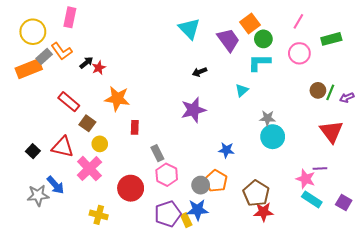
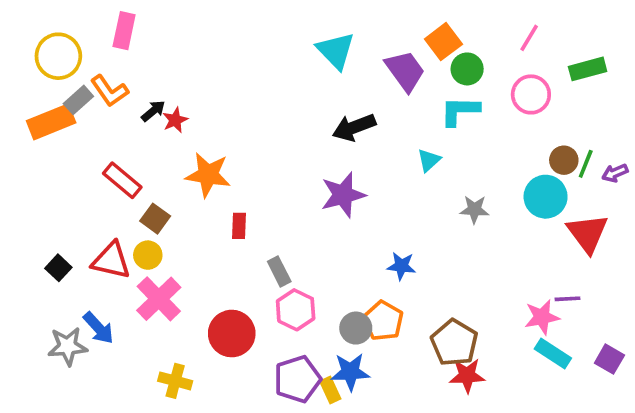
black arrow: (200, 72) -> (354, 127), size x1.6
cyan circle: (273, 137) -> (546, 197), moved
yellow circle: (100, 144) -> (148, 255), moved
pink star: (306, 179) -> (542, 317), turned -30

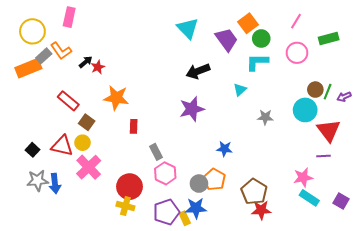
purple line: (567, 299) -> (324, 156), moved
blue arrow: (99, 328) -> (55, 184), turned 36
gray star: (68, 346) -> (38, 180), moved
yellow cross: (175, 381) -> (125, 206), moved

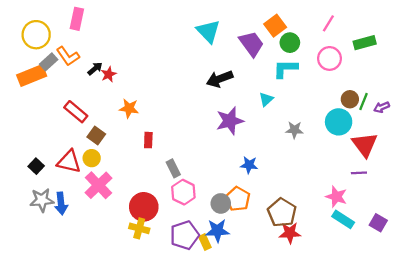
orange star: (116, 98) -> (129, 108), size x0.7
purple star: (192, 109) -> (230, 121), moved
pink star: (303, 177) -> (336, 197), turned 30

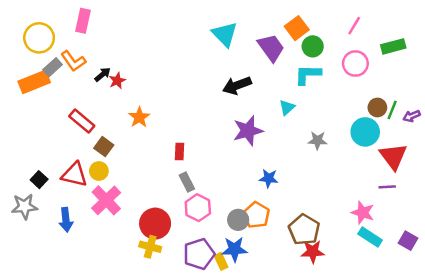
orange star: (129, 108) -> (139, 117), turned 30
red rectangle: (148, 140) -> (180, 151), moved
gray star: (42, 200) -> (24, 206), moved

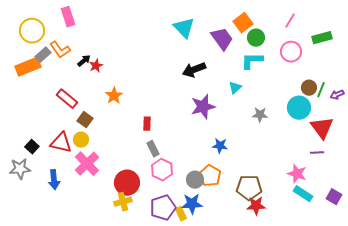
pink rectangle: (83, 21) -> (68, 17), turned -30
brown pentagon: (304, 230) -> (249, 188), turned -30
yellow cross: (150, 247) -> (123, 202), turned -30

